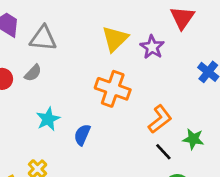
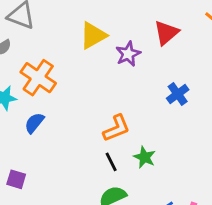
orange cross: (113, 89) -> (38, 78), moved

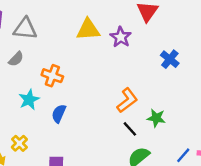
yellow triangle: (93, 36) -> (88, 30), turned 40
orange cross: (38, 78) -> (52, 76), size x0.7

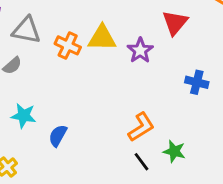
blue cross: (170, 59) -> (197, 82), turned -30
orange cross: (52, 76) -> (68, 45), moved
cyan star: (29, 100) -> (24, 116), turned 30

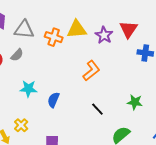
red triangle: (175, 23) -> (128, 29), moved
orange L-shape: (141, 127) -> (91, 71), moved
black line: (142, 162) -> (97, 109), moved

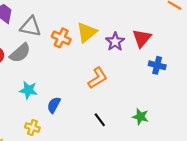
yellow triangle: (77, 29) -> (87, 32), turned -40
gray semicircle: (17, 55) -> (20, 53), size x1.5
yellow cross: (21, 125) -> (32, 127), moved, turned -32

